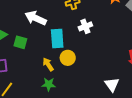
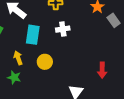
yellow circle: (68, 58) -> (45, 62), moved

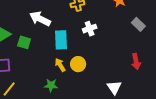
gray rectangle: (114, 20) -> (138, 24), moved
yellow arrow: (18, 58) -> (60, 65), moved

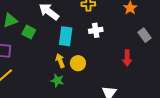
red arrow: (136, 62) -> (127, 58), moved
green star: (51, 85) -> (57, 80), moved

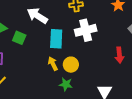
white cross: (96, 30) -> (86, 30), size x1.5
green star: (57, 80) -> (66, 84), moved

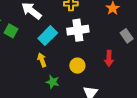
cyan rectangle: (56, 39) -> (48, 36), turned 36
yellow circle: (71, 65) -> (77, 66), moved

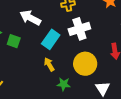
yellow circle: (77, 66) -> (85, 64), size x1.5

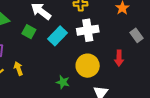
green square: (14, 41) -> (29, 32), moved
yellow arrow: (49, 64) -> (18, 68), moved

